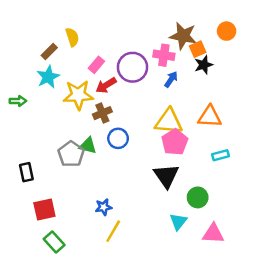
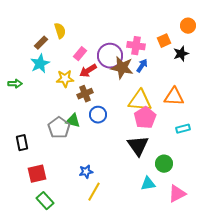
brown star: (183, 36) -> (122, 68), moved
black star: (204, 65) -> (181, 54), moved
yellow star: (78, 95) -> (65, 79), size x0.7
cyan triangle: (178, 222) -> (148, 184), turned 42
pink triangle: (213, 234) -> (177, 194), turned -30

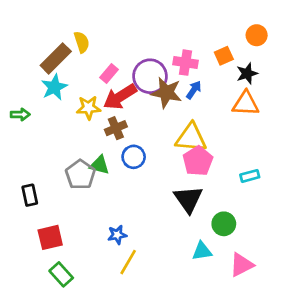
brown rectangle: (41, 43) -> (56, 58), size x1.6
red arrow: (88, 71) -> (120, 97), size x1.4
orange triangle: (174, 97) -> (246, 104), moved

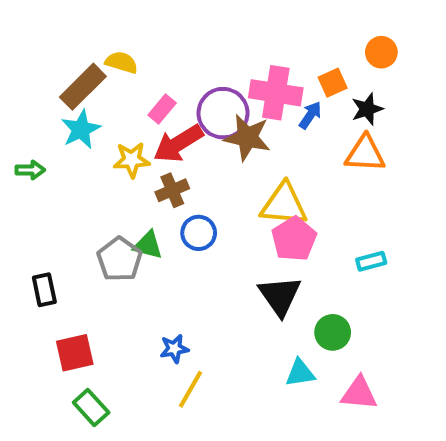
yellow semicircle: (82, 42) -> (121, 62), turned -55
pink cross: (186, 63) -> (276, 93), size x1.4
blue arrow: (194, 90) -> (310, 115), moved
pink triangle: (242, 265) -> (359, 393), turned 32

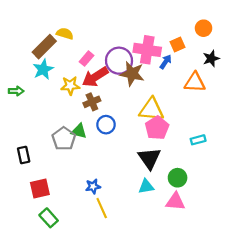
black star: (367, 109) -> (211, 59), moved
cyan triangle: (300, 373) -> (146, 186), moved
yellow line: (191, 389) -> (102, 208), turned -54
pink triangle: (359, 393) -> (175, 202), moved

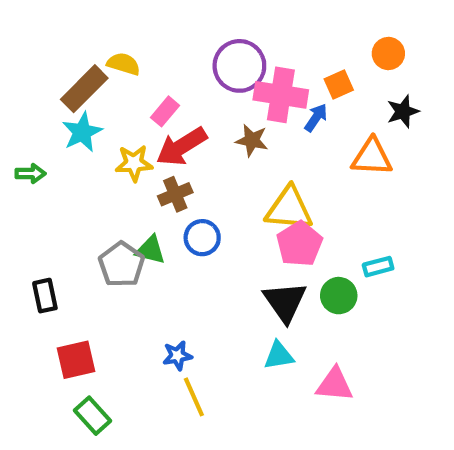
purple circle: (119, 61) -> (239, 66), moved
brown star: (132, 74) -> (252, 140), size x0.7
green circle: (178, 178) -> (339, 296), moved

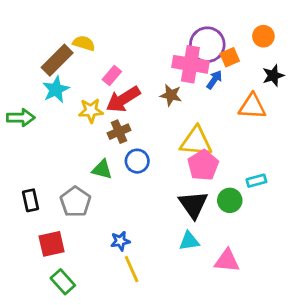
purple circle: (239, 66) -> (207, 45), moved
green arrow: (30, 174) -> (21, 118), size x1.4
gray pentagon: (121, 265) -> (75, 202), moved

